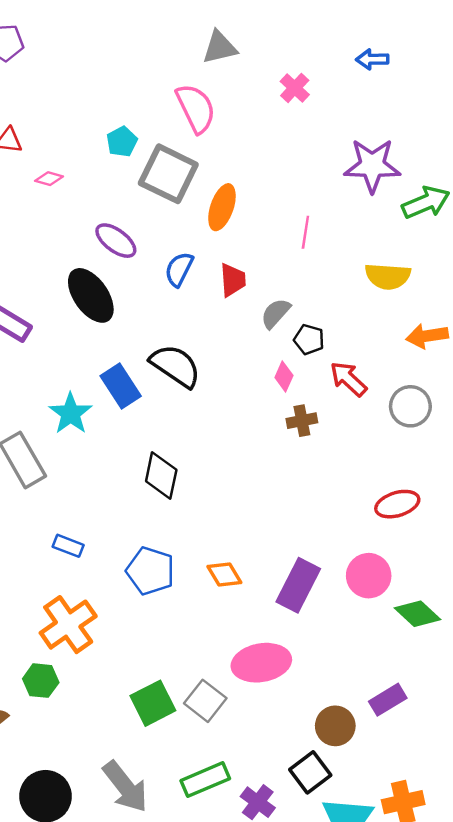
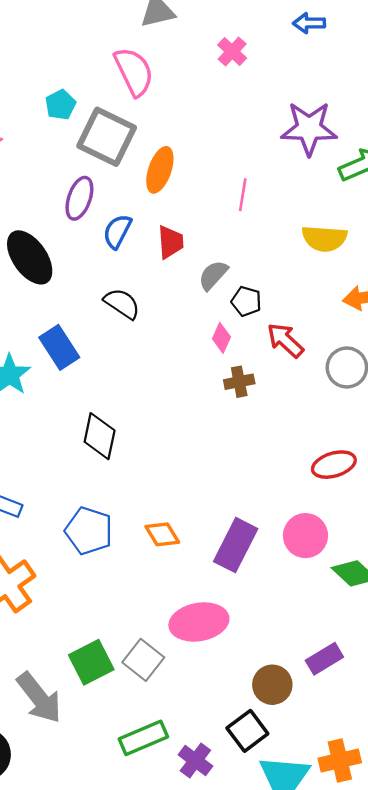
purple ellipse: (116, 241) -> (79, 198), moved, turned 72
black semicircle: (175, 366) -> (122, 304), moved, size x0.7
gray arrow: (125, 787) -> (39, 698), moved

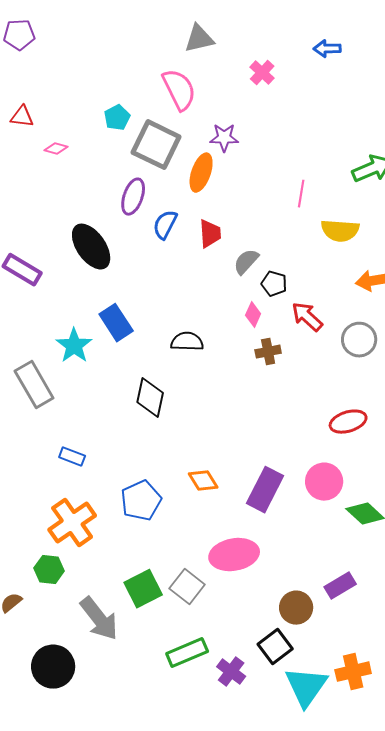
purple star: (309, 128) -> (224, 138), moved, size x0.6
pink line: (243, 195) -> (301, 194), moved
black semicircle: (122, 304) -> (187, 342), moved, turned -32
blue pentagon: (89, 531) -> (141, 501), moved, turned 30

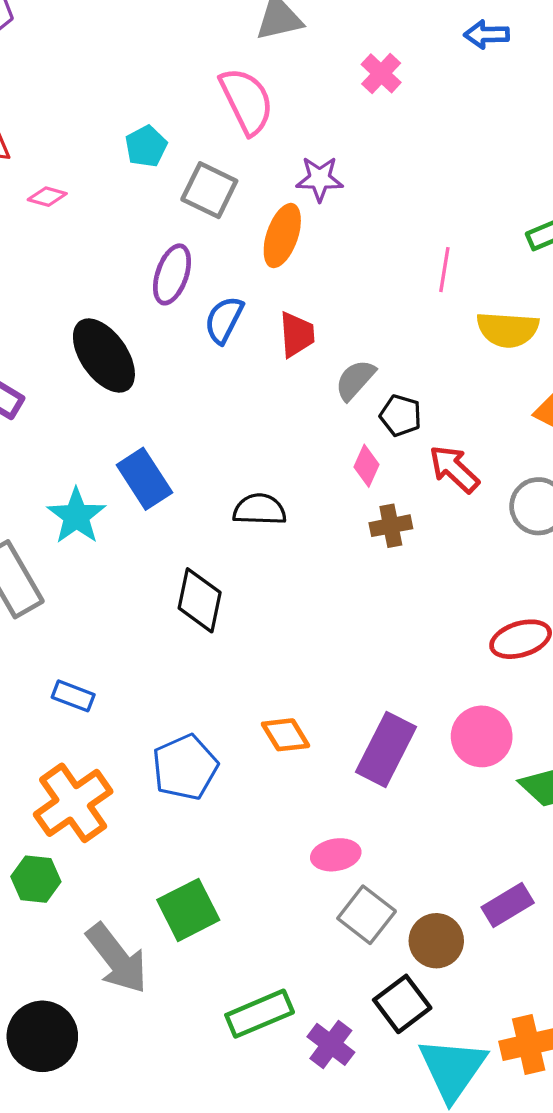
gray square: (156, 145) -> (209, 190), size x0.7
pink ellipse: (234, 555) -> (336, 855), size x0.6
gray square: (187, 587) -> (367, 915), moved

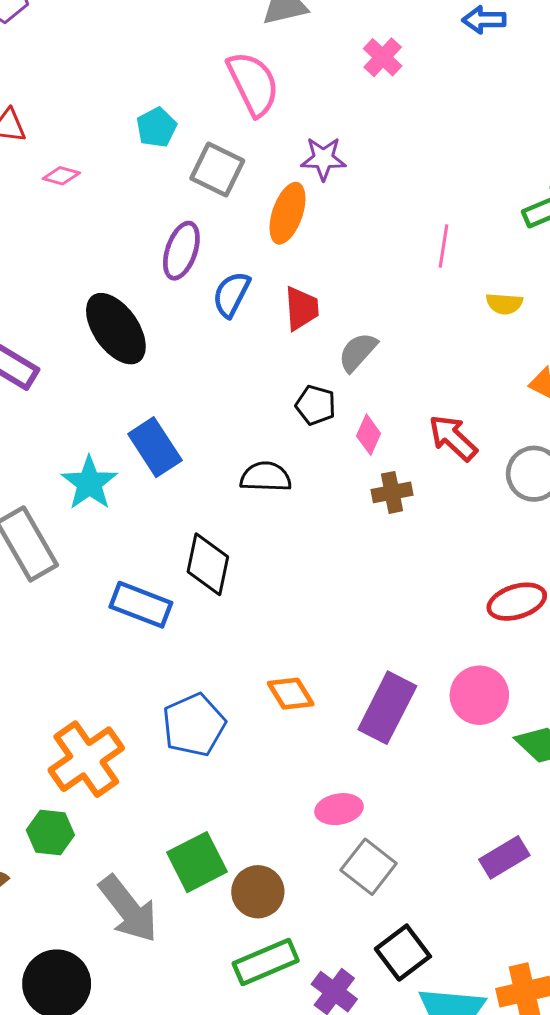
yellow semicircle: (508, 330) -> (504, 304), size x0.6
black pentagon: (401, 415) -> (316, 405), moved
blue rectangle: (73, 696) -> (141, 605), moved, size x1.5
brown circle: (436, 941) -> (258, 892), moved

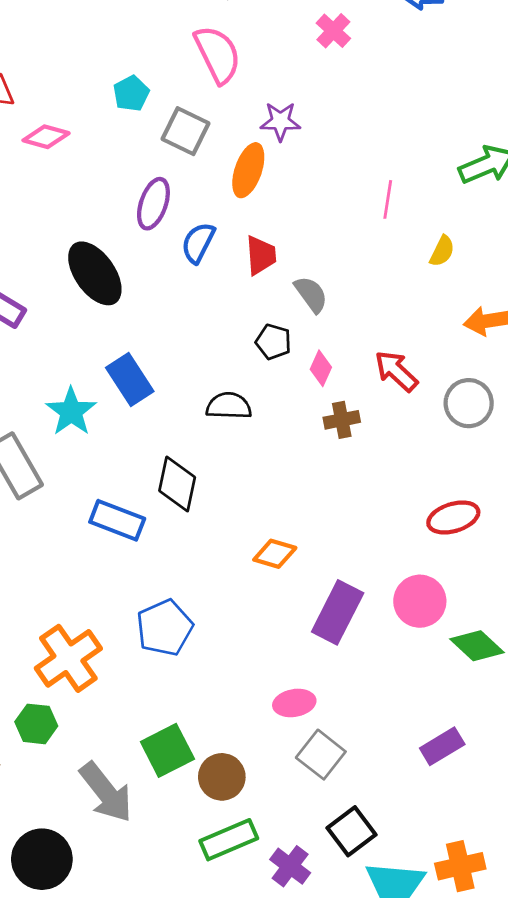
pink diamond: (61, 176) -> (46, 137), size x1.4
yellow semicircle: (504, 304) -> (442, 251), turned -68
gray semicircle: (358, 352) -> (311, 294), turned 102
orange diamond: (291, 694) -> (275, 554), moved, turned -42

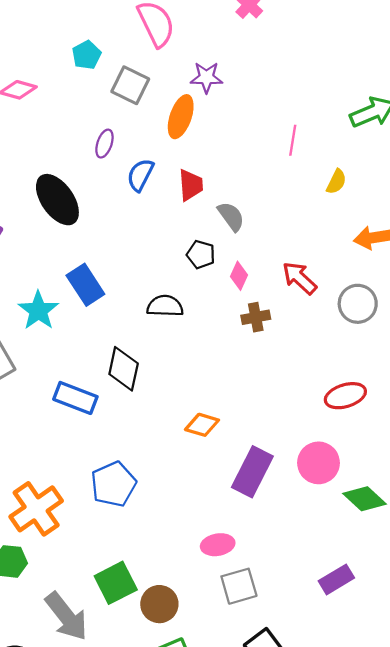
purple ellipse: (153, 204) -> (104, 144), size x0.7
gray square: (321, 755) -> (239, 586), turned 36

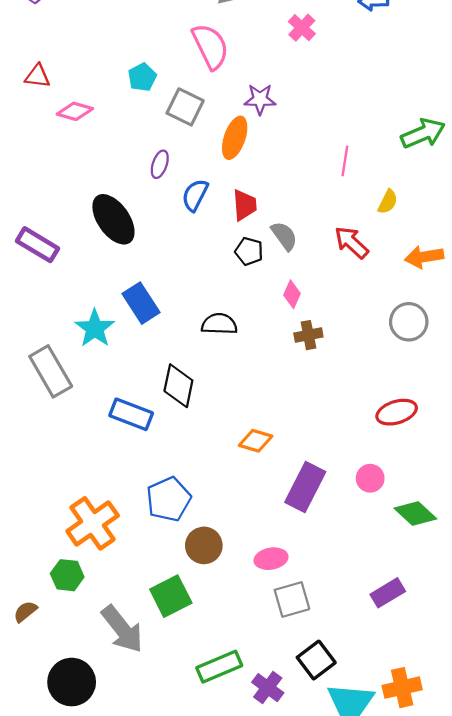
black pentagon: (201, 254) -> (249, 251), moved
red arrow: (299, 278) -> (351, 242), moved
pink circle: (319, 463) -> (370, 478), size x0.7
brown circle: (159, 604) -> (204, 545), moved

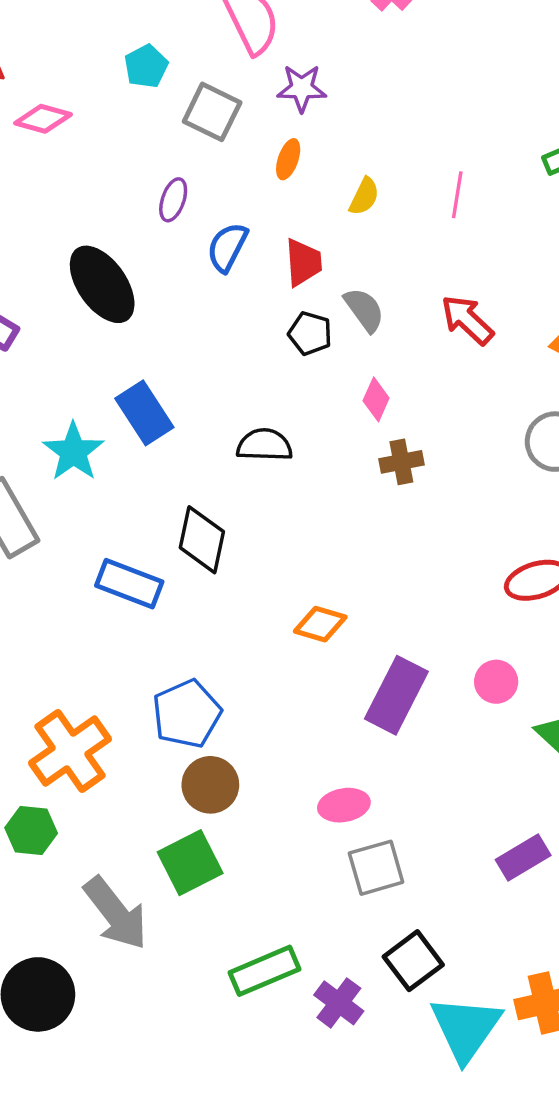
purple star: (260, 99) -> (302, 88), moved
orange ellipse: (235, 138) -> (288, 159), size x0.6
yellow semicircle: (388, 202) -> (364, 196), moved
brown circle: (204, 545) -> (210, 785), moved

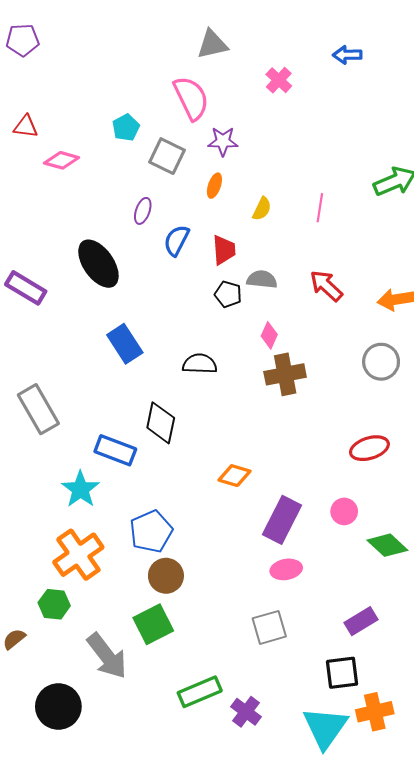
gray semicircle: (364, 310) -> (262, 279), turned -48
cyan star: (73, 452) -> (81, 489), moved
brown cross: (401, 462) -> (285, 374), size x1.5
pink ellipse: (344, 805) -> (286, 569), moved
black square: (413, 961) -> (342, 673), moved, turned 30

